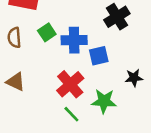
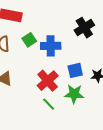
blue square: (99, 56) -> (75, 70), moved

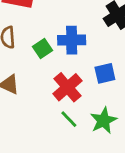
green square: (29, 40) -> (43, 48), moved
green star: (74, 94) -> (104, 121), moved, turned -30

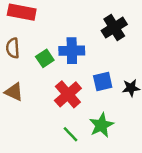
green line: (69, 119) -> (71, 134), moved

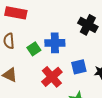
black cross: (114, 28) -> (88, 25), turned -30

